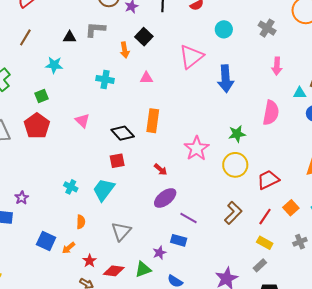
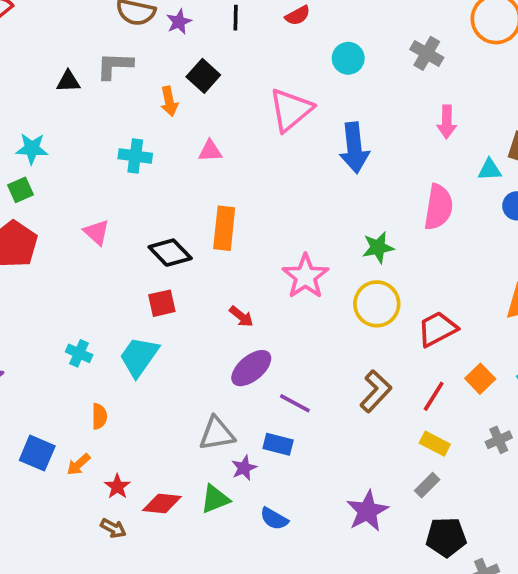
cyan star: (54, 65) -> (32, 149), moved
gray triangle: (121, 231) -> (217, 434), moved, turned 40

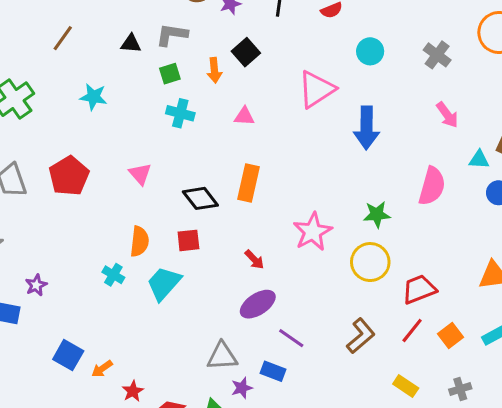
pink arrow: (447, 122) -> (447, 115), turned -44
green square: (20, 190) -> (170, 74), moved
red line: (434, 396) -> (412, 330), moved
orange semicircle: (99, 416) -> (140, 241), moved, size x1.4

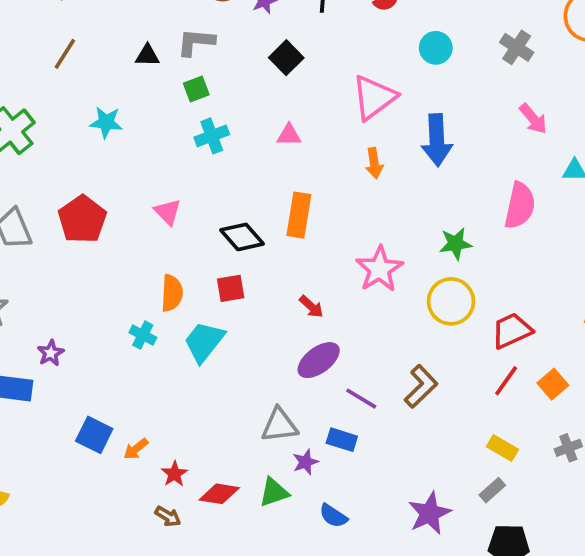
orange arrow: (214, 70) -> (374, 163), moved
cyan cross: (180, 113) -> (212, 136), turned -32
brown L-shape: (361, 336) -> (421, 386), moved

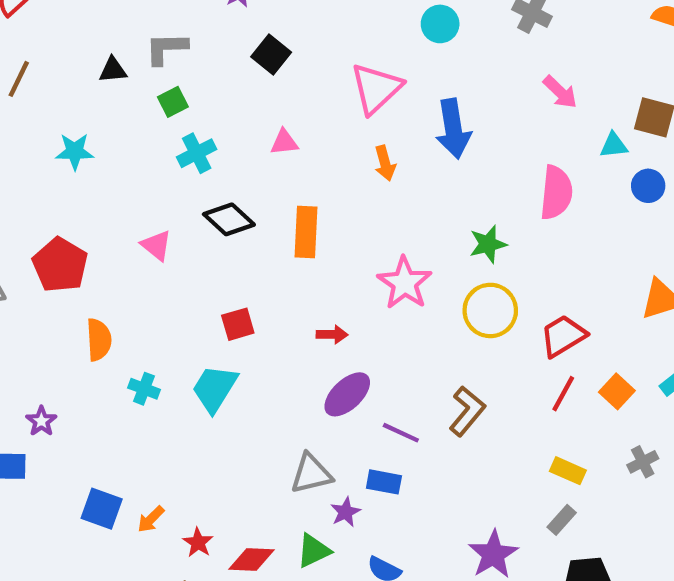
black diamond: (242, 237) -> (229, 219), moved
orange semicircle: (172, 293) -> (99, 340), moved
red arrow: (311, 307) -> (332, 335), turned -35

